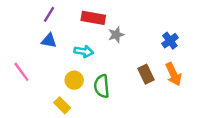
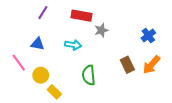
blue triangle: (49, 41) -> (38, 44), moved
orange arrow: (174, 74) -> (151, 65), turned 66
yellow circle: (74, 80) -> (41, 75), moved

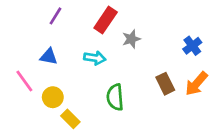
red rectangle: (81, 16) -> (106, 20), turned -66

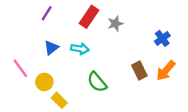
gray star: (131, 39) -> (115, 24), moved
blue triangle: (49, 57) -> (51, 48), moved, turned -49
green semicircle: (115, 97) -> (97, 82), turned -35

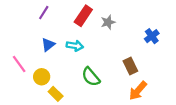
orange arrow: (166, 71) -> (138, 91), moved

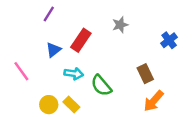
red rectangle: (83, 16) -> (81, 40), moved
cyan arrow: (75, 46) -> (74, 74), moved
yellow circle: (42, 77) -> (49, 105), moved
yellow rectangle: (56, 94) -> (71, 105), moved

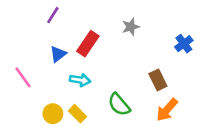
green semicircle: (101, 86) -> (119, 105), moved

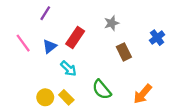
pink line: (23, 77) -> (23, 43), moved
cyan arrow: (80, 80) -> (68, 69), turned 35
brown rectangle: (158, 80) -> (124, 52), moved

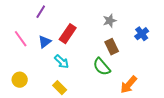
gray star: (112, 23) -> (110, 21), moved
green semicircle: (102, 90) -> (102, 67), moved
yellow circle: (45, 97) -> (20, 80), moved

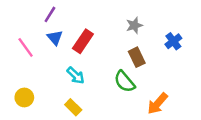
blue triangle: (45, 42) -> (55, 38), moved, turned -32

